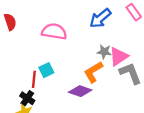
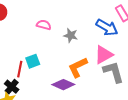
blue arrow: (100, 18) -> (107, 27), moved, turned -115
pink semicircle: (54, 32) -> (44, 25), size x0.6
gray star: (104, 52) -> (71, 35), moved

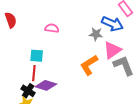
gray star: (71, 35) -> (96, 34), moved
cyan square: (33, 61) -> (37, 56), moved, turned 32
purple diamond: (63, 85) -> (46, 85), moved

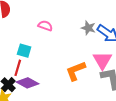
gray star: (96, 34) -> (88, 28), moved
pink triangle: (112, 50) -> (102, 60), turned -36

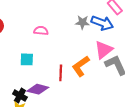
pink triangle: (102, 60) -> (104, 50), turned 36
red line: (18, 68) -> (61, 73), moved

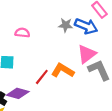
orange L-shape: (81, 66) -> (63, 70), turned 65
red line: (61, 73) -> (42, 77), turned 35

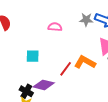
pink semicircle: (22, 33) -> (55, 27), moved

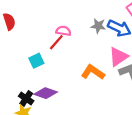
cyan square: (33, 56) -> (36, 61), turned -32
red line: (66, 69) -> (56, 42), moved

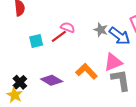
cyan square: (36, 61) -> (36, 41), moved
purple diamond: (46, 93) -> (52, 80), moved

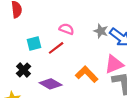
red line: (59, 36) -> (56, 48), moved
black cross: (20, 82) -> (24, 70), moved

